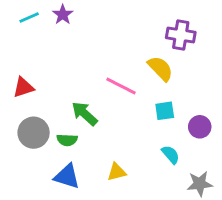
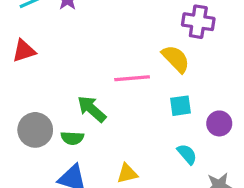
pink line: (121, 86) -> (132, 78), turned -32
red triangle: (23, 87) -> (24, 51), moved

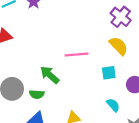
purple cross: (198, 22) -> (121, 17), turned 30
yellow semicircle: (176, 59) -> (119, 46), moved

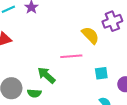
purple cross: (121, 17) -> (112, 21), turned 30
yellow semicircle: (119, 46) -> (90, 35), moved

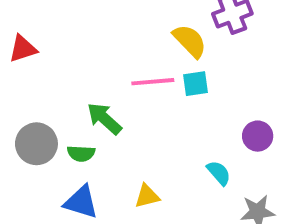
cyan square: (101, 73) -> (196, 84), moved

